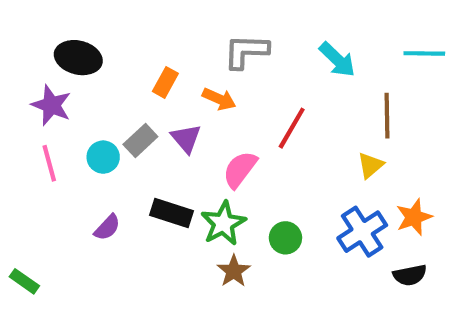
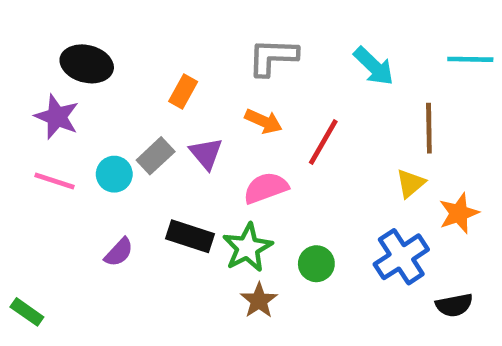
orange arrow: (219, 99) -> (264, 121), moved
pink line: (49, 163) -> (55, 181), turned -57
pink semicircle: (240, 169) -> (266, 188), turned 33
orange star: (414, 217) -> (459, 213), moved

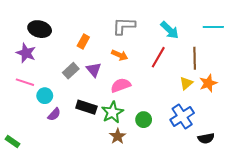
red line: (323, 142) -> (158, 57), moved
cyan circle: (114, 174) -> (45, 96), moved
orange star: (459, 213) -> (208, 83), moved

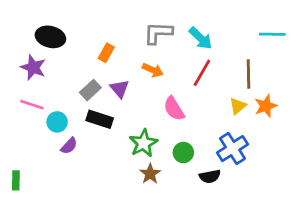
cyan arrow: (170, 30) -> (201, 38), moved
pink semicircle: (121, 85) -> (174, 109), moved, turned -102
black rectangle: (86, 107) -> (100, 119), moved
black semicircle: (206, 138) -> (210, 176), moved
green rectangle: (12, 141) -> (16, 180), turned 56

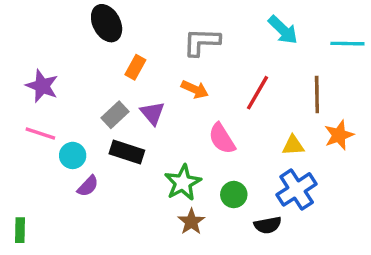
black ellipse: (50, 37) -> (107, 23), moved, turned 48
cyan arrow: (201, 38) -> (283, 30), moved
yellow triangle: (238, 106) -> (293, 145), moved, turned 36

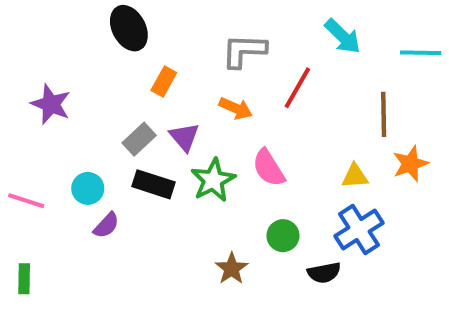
red line: (258, 93) -> (297, 88), moved
pink line: (40, 133) -> (26, 201), moved
green star: (183, 183) -> (213, 180), moved

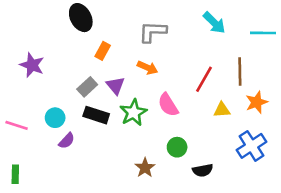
red line: (297, 88) -> (204, 79), moved
blue cross: (359, 229) -> (251, 146), moved

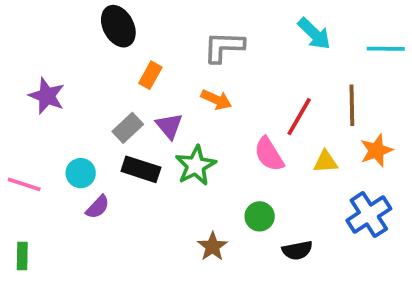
pink semicircle: (168, 105) -> (269, 154), moved

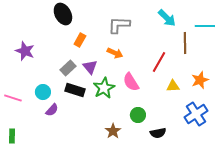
brown line: (352, 105) -> (185, 43), moved
pink semicircle: (269, 154) -> (131, 82), moved

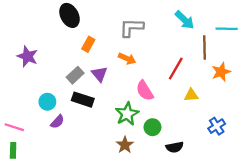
orange star: (200, 80) -> (221, 72), moved
green star: (104, 88) -> (127, 114), moved
pink line: (13, 98) -> (14, 127), moved
blue cross: (196, 114) -> (217, 126), size x0.7

